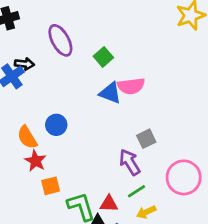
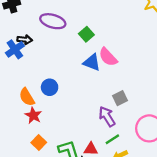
purple ellipse: (60, 40) -> (53, 21), turned -45
pink semicircle: (131, 86) -> (108, 57), turned 54
orange square: (51, 186) -> (39, 142), moved, turned -32

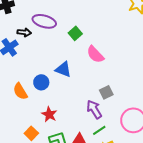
black arrow: (25, 40) -> (24, 32), moved
blue triangle: (92, 62) -> (63, 69), moved
red star: (33, 115) -> (49, 114), moved

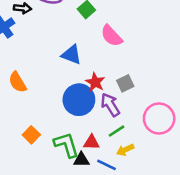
blue circle: (41, 82) -> (79, 100), moved, size x1.6
red star: (49, 114) -> (95, 82), moved

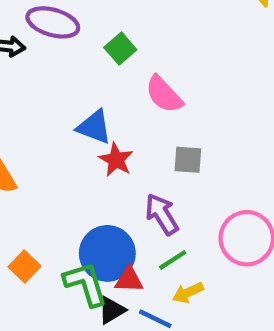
red star: (95, 82) -> (116, 160), moved
gray square: (125, 83) -> (188, 160), moved, turned 30
blue circle: (79, 100) -> (107, 253), moved
black triangle: (81, 160) -> (112, 310), turned -30

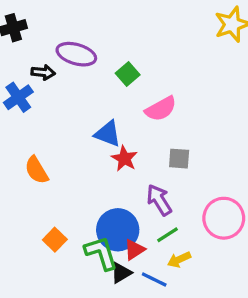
pink semicircle: (164, 94) -> (161, 109), turned -76
red triangle: (129, 280) -> (134, 250), turned -35

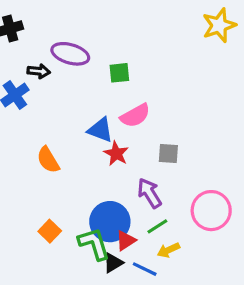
green square: (128, 74) -> (119, 73), turned 35
pink semicircle: (161, 109) -> (135, 116), moved
orange semicircle: (37, 170) -> (48, 160), moved

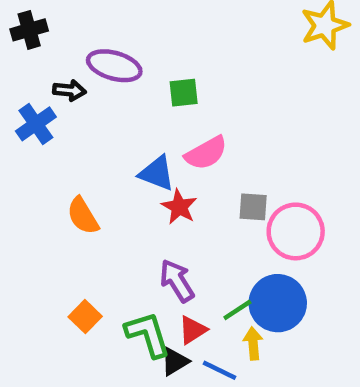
purple arrow: (149, 193) -> (177, 281), moved
pink circle: (211, 211) -> (296, 231), moved
blue circle: (110, 222) -> (278, 303), moved
yellow arrow: (168, 250) -> (253, 343), turned 110

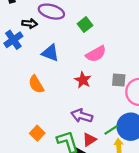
green square: (184, 93) -> (85, 25), turned -32
blue triangle: (157, 173) -> (50, 53), moved
purple arrow: (177, 281) -> (82, 116), turned -42

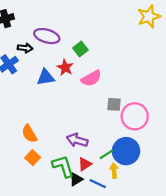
blue triangle: (50, 53) -> (46, 77), turned -30
red star: (83, 80) -> (65, 68), moved
orange semicircle: (36, 84) -> (29, 134), moved

